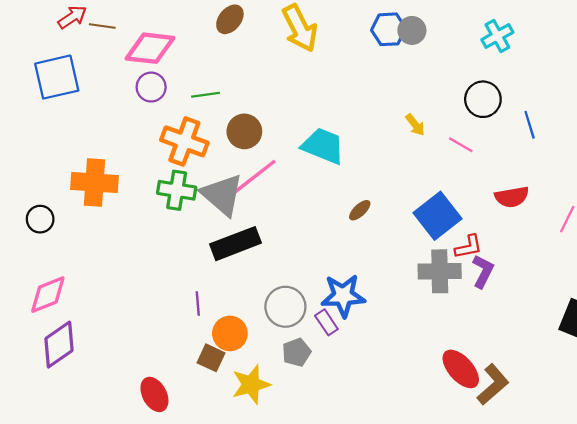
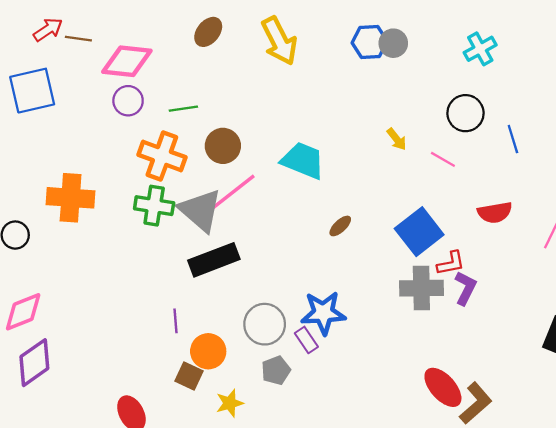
yellow star: (251, 384) -> (230, 403), size x0.7

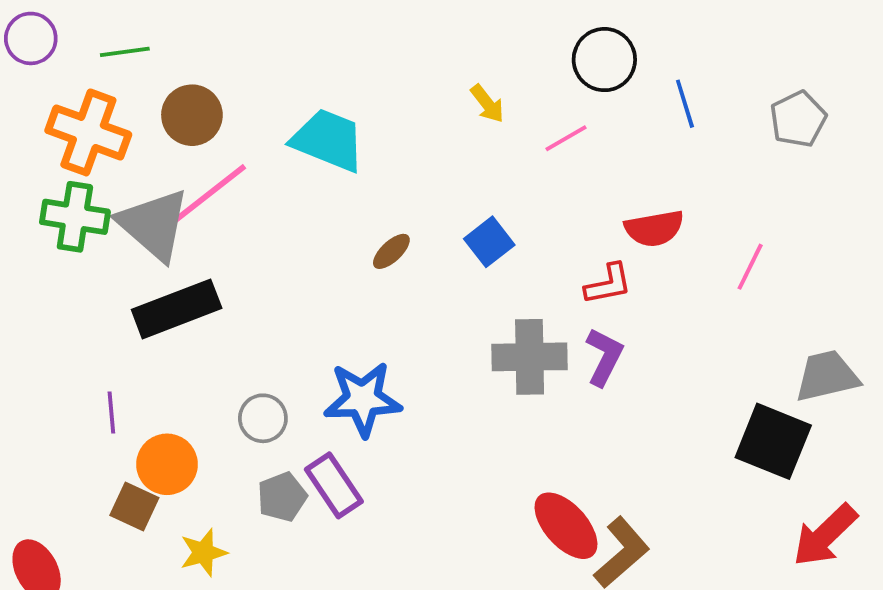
pink line: (443, 159) -> (566, 138), turned -60
blue square: (419, 232) -> (489, 242), moved, size x0.6
red L-shape: (451, 263) -> (608, 284), moved
gray circle: (265, 324) -> (263, 418), size x0.7
purple rectangle: (306, 340) -> (334, 485), moved, size x1.4

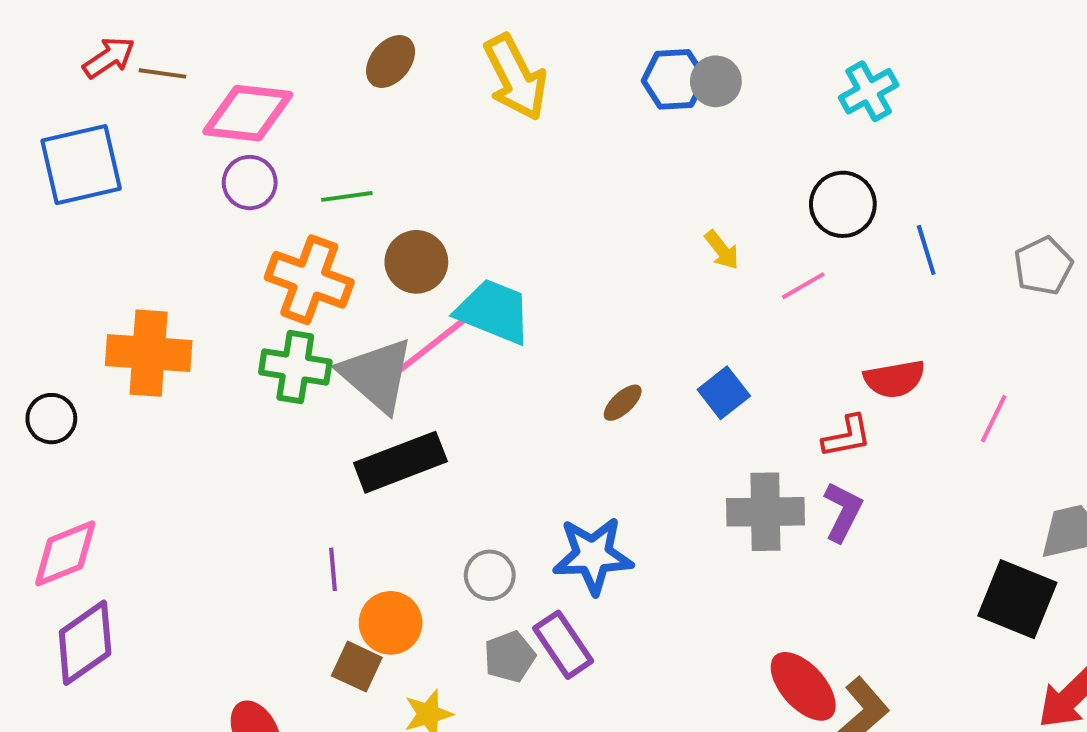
cyan trapezoid: (328, 140) -> (494, 311), moved

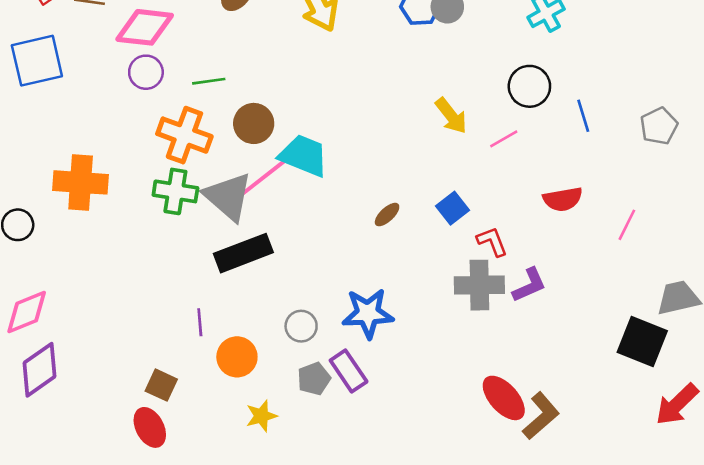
yellow arrow: (722, 250) -> (451, 116), size x1.4
red L-shape: (847, 436) -> (492, 241), moved, turned -100
purple L-shape: (843, 512) -> (529, 285), turned 39
brown square: (357, 667) -> (161, 385), moved

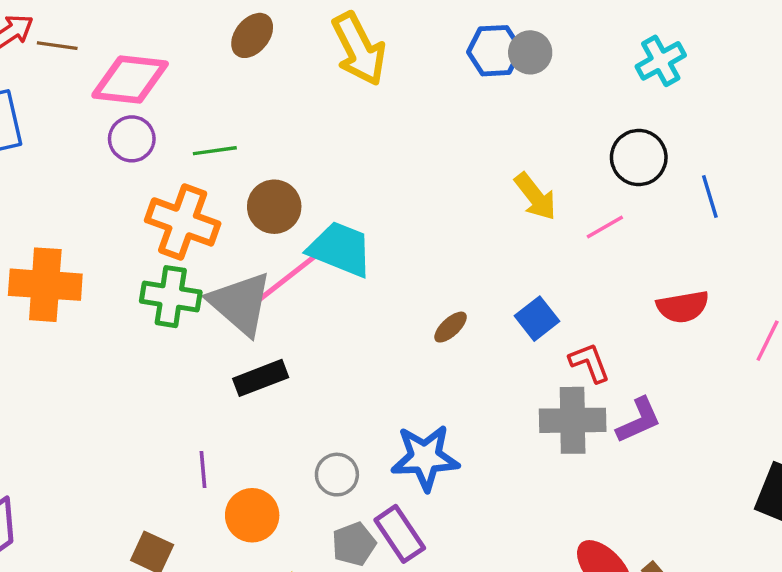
black rectangle: (243, 253) -> (261, 378), size x0.7

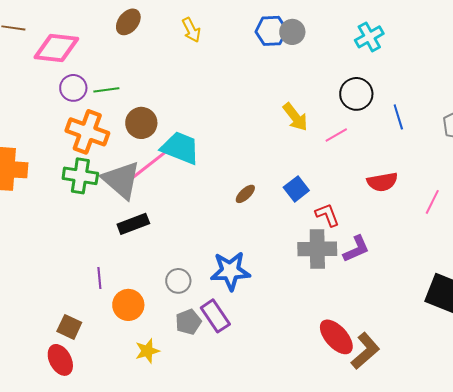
yellow arrow: (359, 49) -> (191, 30), size x0.6
purple circle: (132, 139) -> (73, 88), moved

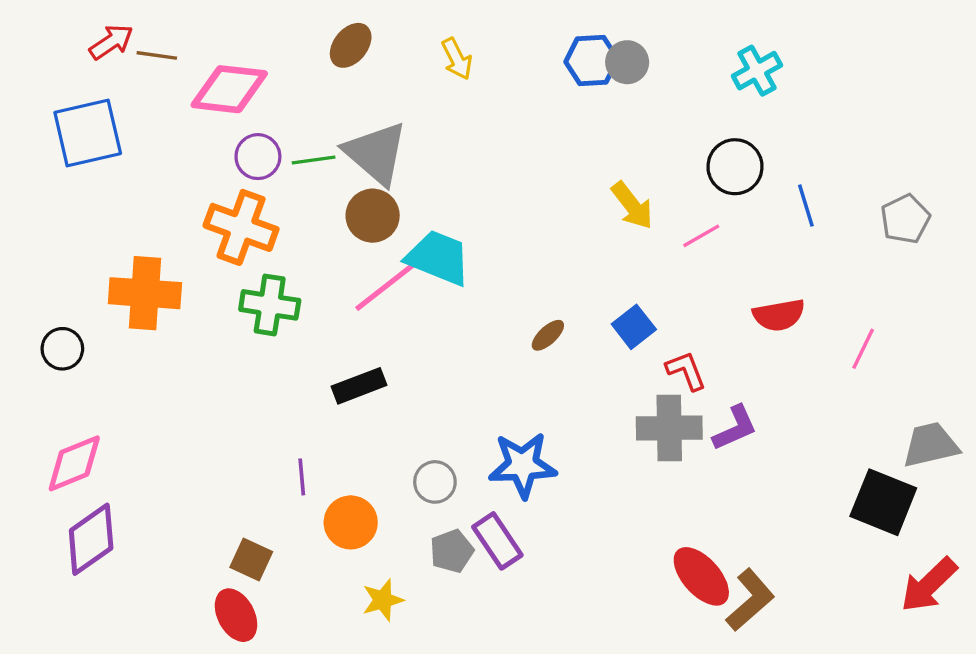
orange cross: (87, 132) -> (241, 227), moved
gray triangle: (121, 180) -> (376, 153), moved

